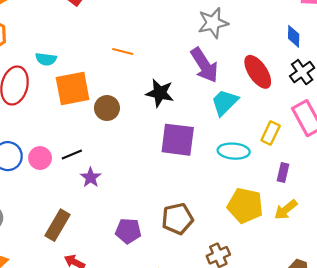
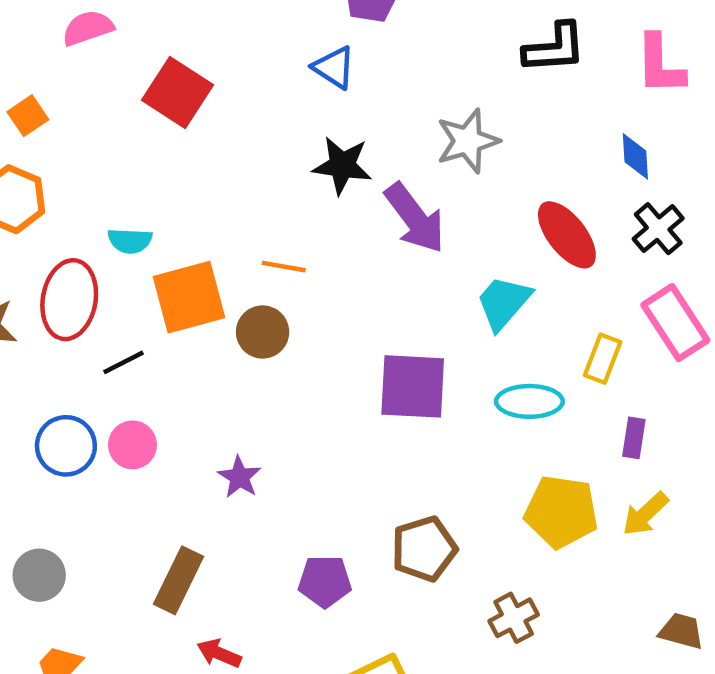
orange line: (123, 52) -> (284, 267), moved
purple arrow: (204, 65) -> (415, 218), moved
black star: (160, 93) -> (342, 165), moved
black line: (72, 154) -> (124, 362), moved

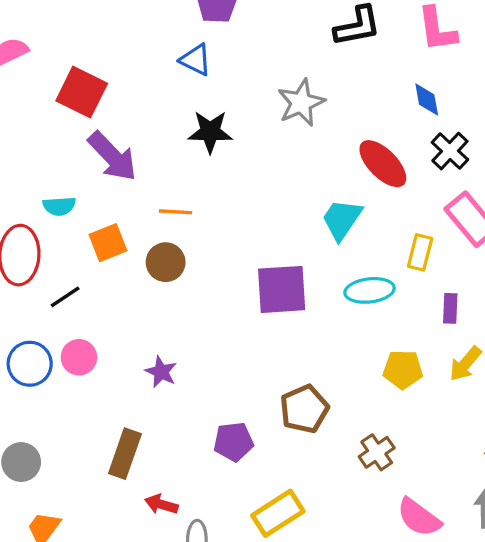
purple arrow: (415, 218) -> (112, 156), moved
orange square: (189, 297) -> (108, 243), size x0.7
yellow pentagon: (561, 512) -> (403, 369), size x0.7

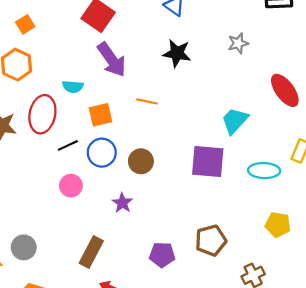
gray star: (301, 103) -> (238, 43), size x0.7
cyan trapezoid: (342, 219) -> (235, 121), moved
brown circle: (166, 262) -> (141, 161), moved
blue circle: (30, 364) -> (102, 153), moved

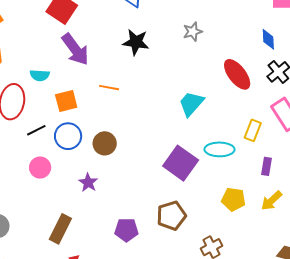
purple square: (208, 162) -> (181, 163), moved, turned 32

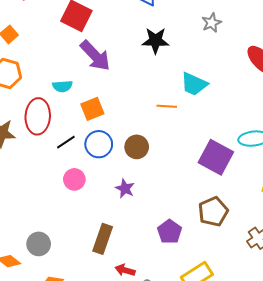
orange line: (109, 88) -> (167, 106), moved
cyan trapezoid: (191, 104) -> (194, 84), moved, turned -100
purple pentagon: (126, 230) -> (170, 232), turned -30

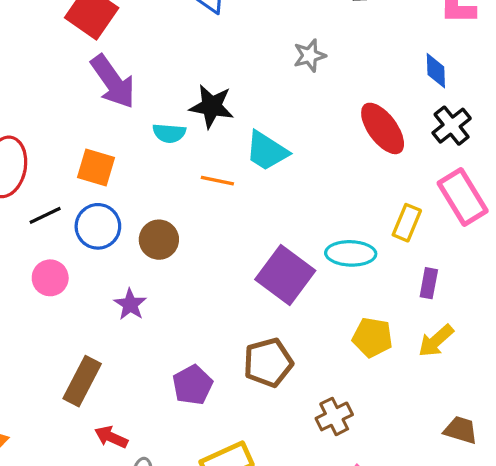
black star: (155, 41) -> (212, 106), moved
cyan semicircle: (62, 86) -> (169, 133), moved
orange square: (92, 109) -> (96, 167), turned 30

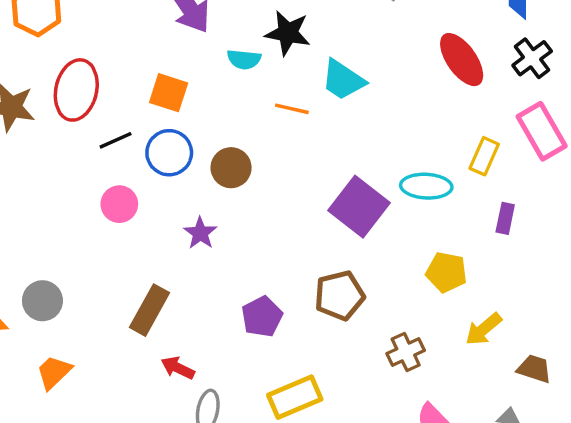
yellow arrow: (436, 341) -> (483, 329), moved

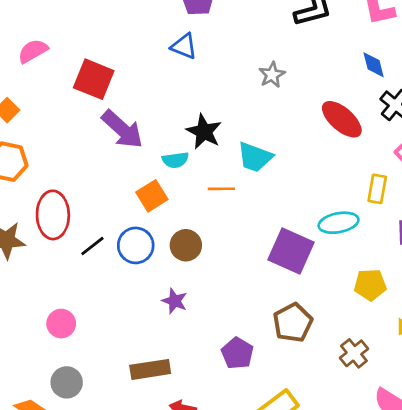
black star: (288, 33) -> (204, 132), turned 30
orange square: (169, 93) -> (152, 196), moved, turned -36
pink circle: (119, 204) -> (61, 324), moved
brown rectangle: (149, 310) -> (150, 369), turned 66

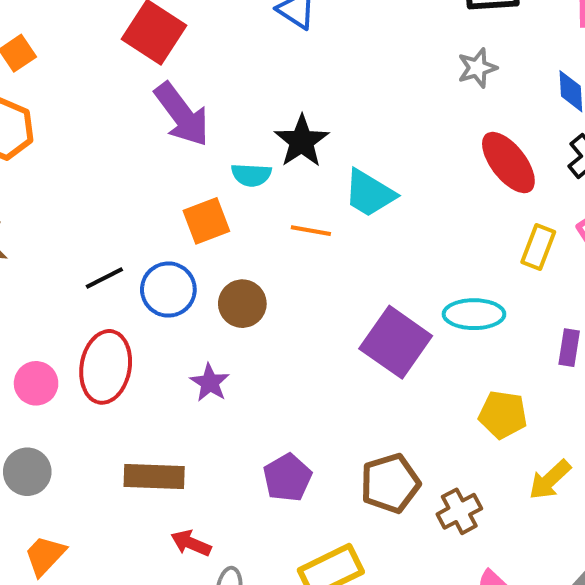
gray star: (272, 75) -> (477, 68), moved
yellow rectangle: (377, 189) -> (538, 247), moved
red ellipse: (53, 215) -> (106, 367), moved
brown pentagon: (293, 323) -> (390, 483), moved

